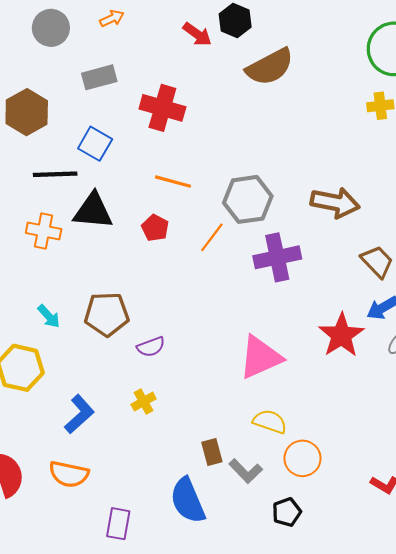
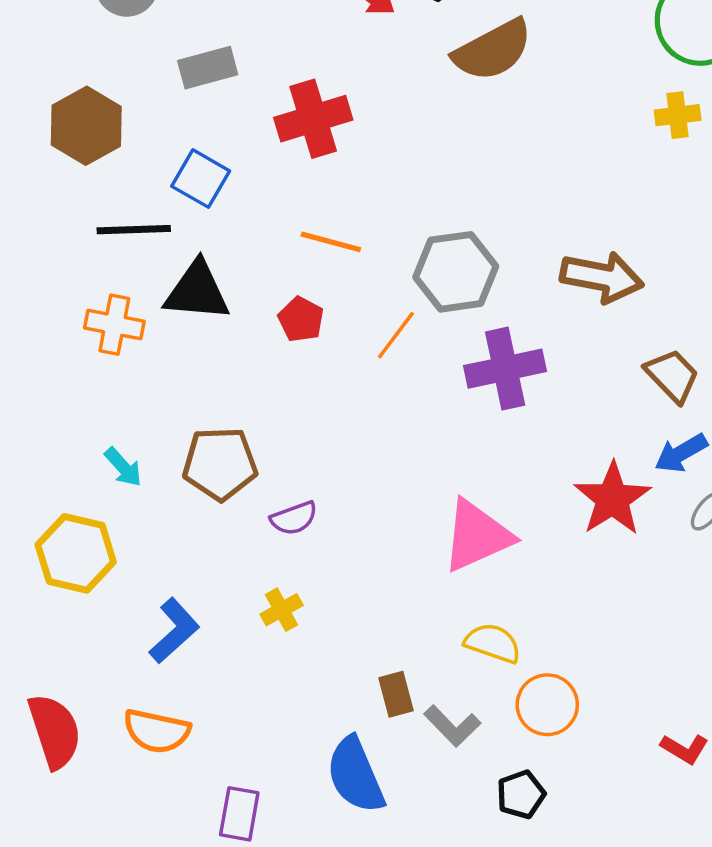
red cross: (162, 108) -> (313, 119), turned -33

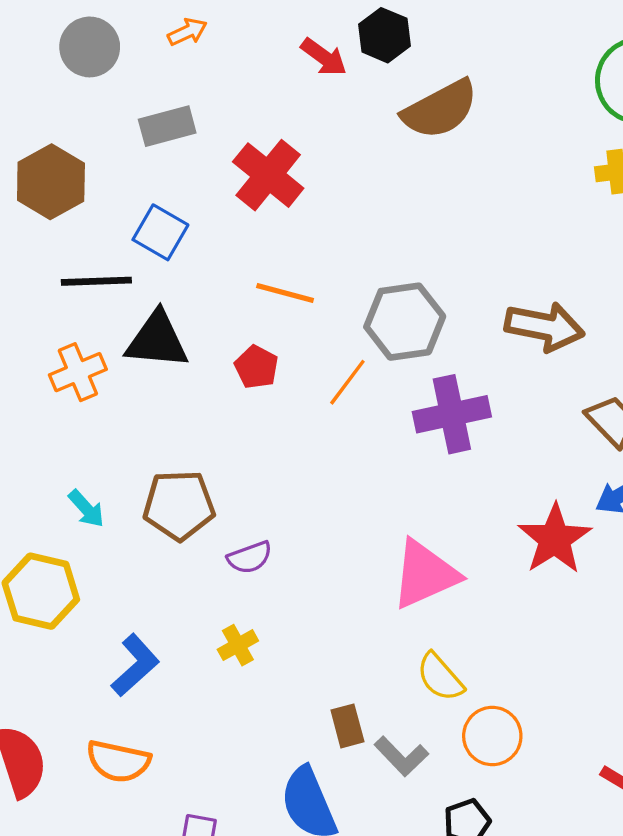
red cross: (313, 119) -> (268, 175), turned -34
orange cross: (114, 325) -> (78, 372), turned -34
yellow semicircle: (493, 643) -> (440, 677), turned -150

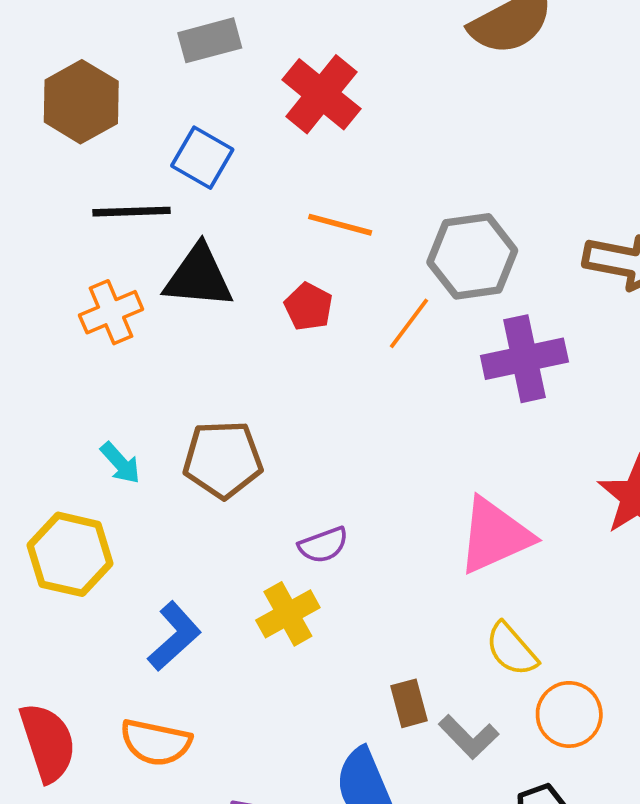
purple semicircle: (250, 557) -> (323, 545), moved
yellow cross: (238, 645) -> (288, 614), size x1.4

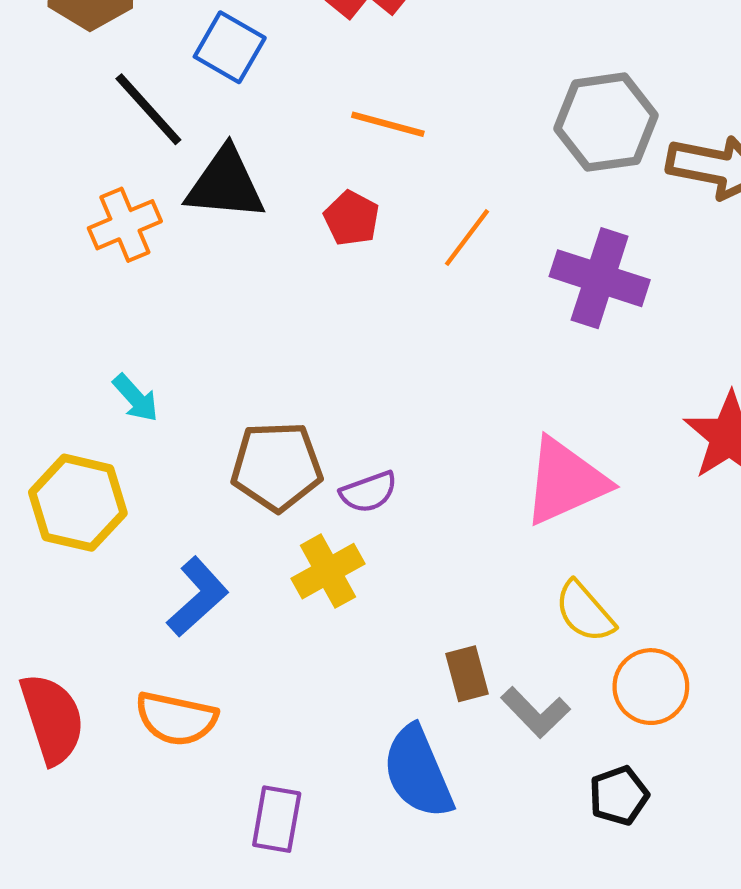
black line: (132, 212) -> (148, 109), turned 50
gray hexagon: (472, 256) -> (606, 122), moved
purple cross: (524, 359) -> (600, 278), turned 30
brown pentagon: (223, 459) -> (277, 466), moved

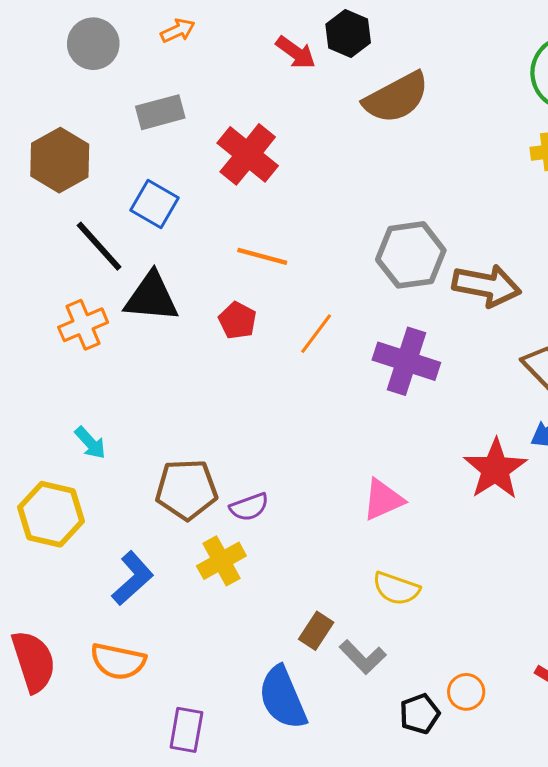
pink triangle: (565, 481) -> (383, 500), size x0.7
yellow semicircle: (585, 612) -> (396, 589), turned -30
brown rectangle: (467, 674) -> (316, 631), turned 48
orange circle: (651, 687) -> (466, 692), moved, size x0.7

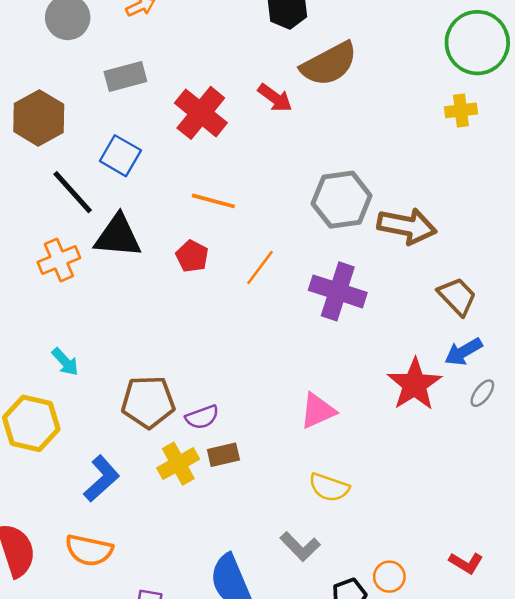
red arrow: (296, 52) -> (275, 98), moved
brown rectangle: (316, 631) -> (223, 455), moved, turned 44

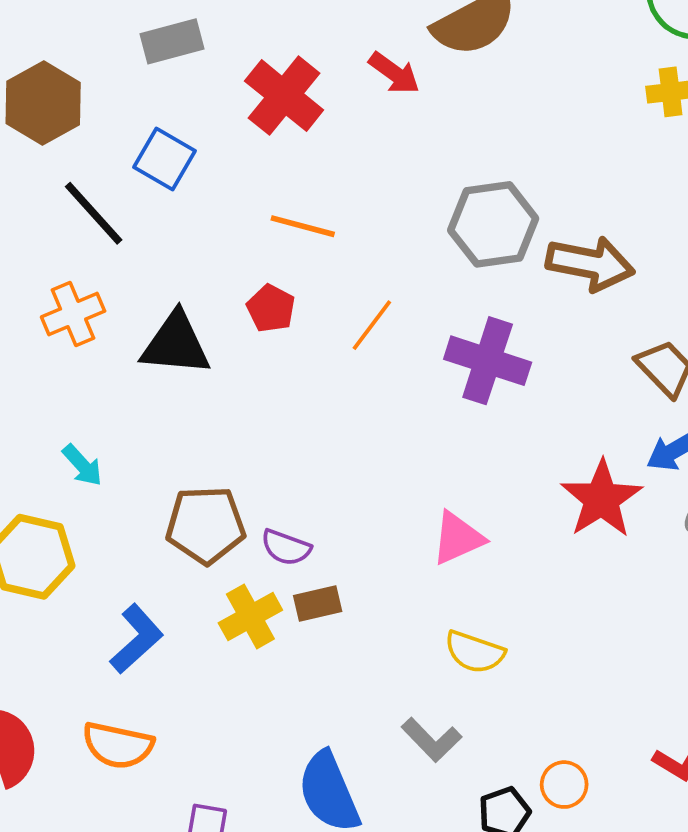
black triangle: (118, 236) -> (176, 344), moved
purple semicircle: (202, 417) -> (286, 547), turned 40

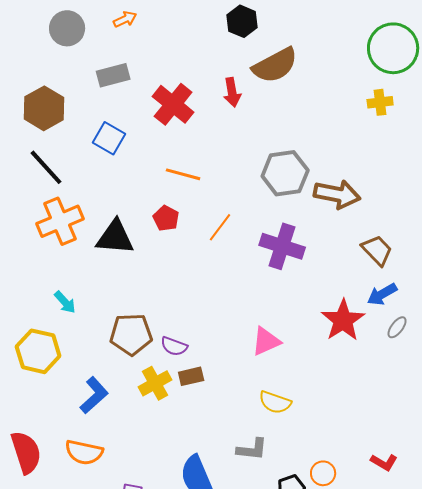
red arrow: (394, 73) -> (232, 92), turned 44
black line: (94, 213) -> (46, 167), moved
orange cross: (73, 314) -> (60, 221), size x1.4
gray L-shape: (432, 740) -> (252, 449), turned -40

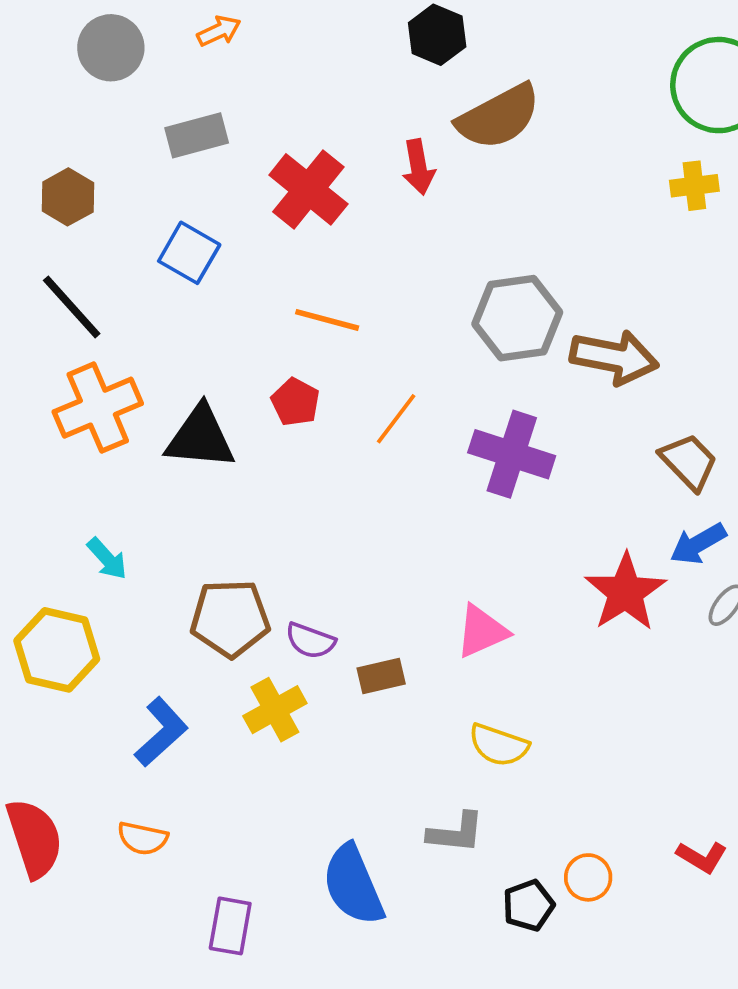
brown hexagon: (44, 108) -> (68, 197), size x0.7
brown rectangle: (191, 376) -> (381, 676), moved
orange semicircle: (84, 452) -> (143, 838), size x0.7

